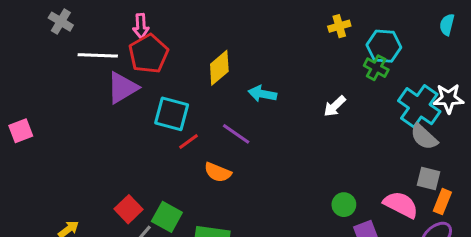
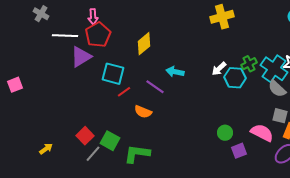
yellow cross: (339, 26) -> (222, 17), size x1.6
cyan hexagon: (384, 46) -> (235, 78), moved
green cross: (376, 68) -> (249, 64), moved, turned 35
cyan arrow: (262, 94) -> (175, 72), moved

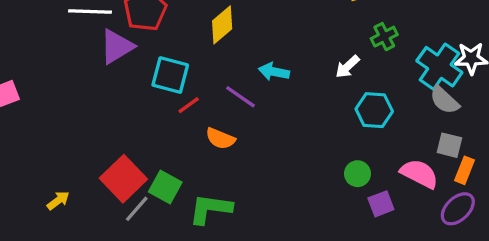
green cross: (249, 64) -> (384, 37), moved
cyan hexagon: (235, 78) -> (374, 110), moved
red square: (85, 136) -> (123, 179), size x1.5

